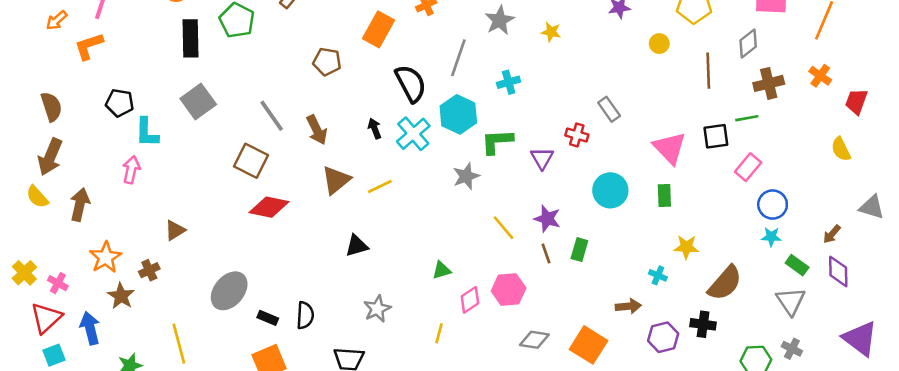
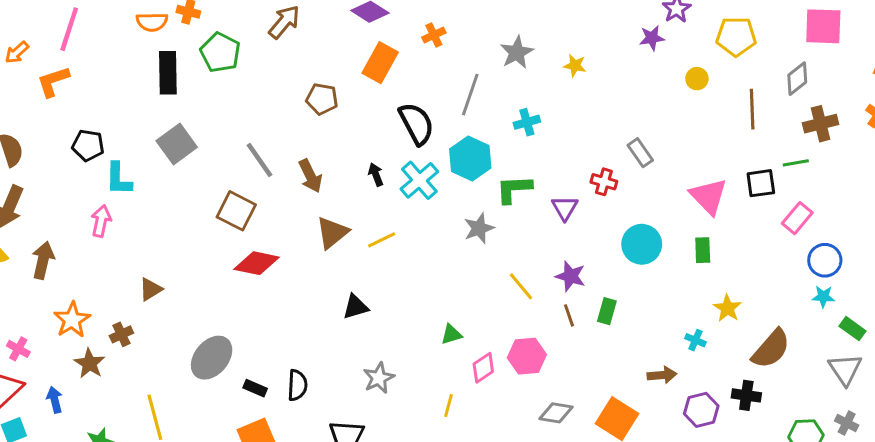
yellow star: (686, 247) -> (727, 308), turned 30
blue arrow: (90, 328) -> (55, 400), size x0.7

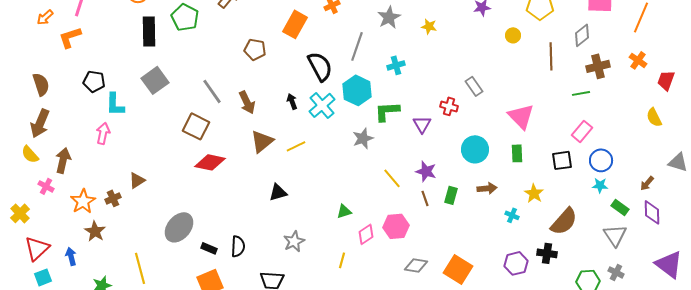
black square: (761, 183) -> (562, 160), moved
brown cross: (121, 334) -> (113, 198), moved
pink cross: (18, 349) -> (46, 186), moved
brown arrow: (662, 375) -> (487, 188), moved

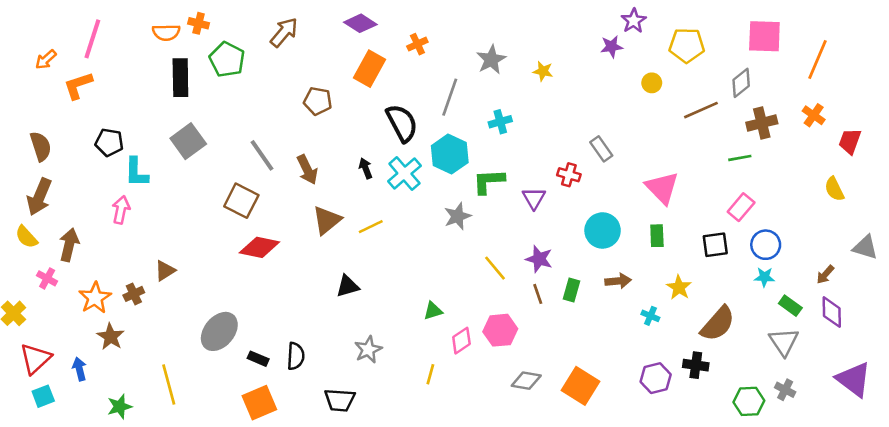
brown line: (551, 56) -> (701, 110), turned 68

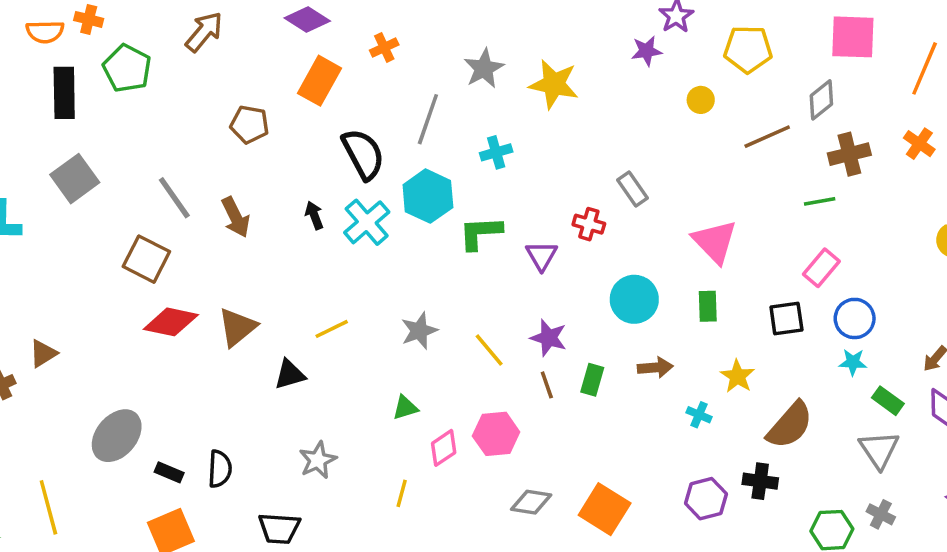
yellow star: (543, 71) -> (554, 84), size x1.8
gray star: (458, 216) -> (419, 331), moved
brown triangle: (327, 220) -> (237, 327), moved
yellow line: (371, 227) -> (332, 329), moved

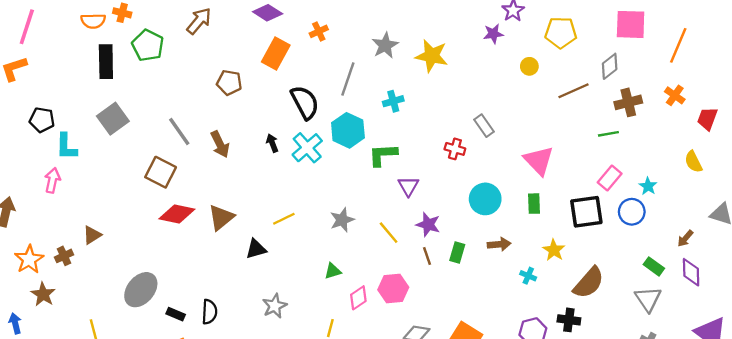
purple triangle: (542, 256) -> (408, 186), moved
black square: (786, 318) -> (586, 212), size x1.4
cyan star: (853, 362) -> (648, 186), moved, turned 30

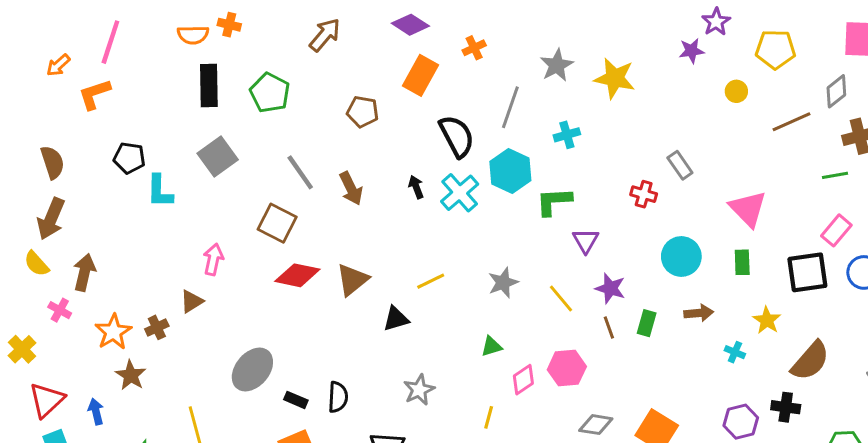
green pentagon: (148, 45) -> (270, 93), moved
pink arrow: (52, 180) -> (213, 259), moved

